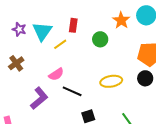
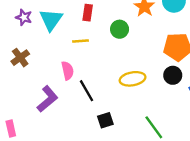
yellow line: (60, 44) -> (81, 41), moved, turned 32
pink semicircle: (56, 74) -> (68, 71), turned -70
black line: (72, 91) -> (86, 91), turned 36

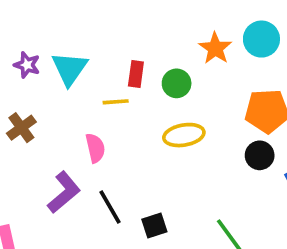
red rectangle: (88, 13) -> (136, 74), moved
yellow ellipse: (133, 79) -> (184, 135), moved
black line: (86, 91) -> (110, 207), moved

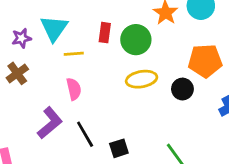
purple star: (27, 65) -> (22, 38), moved, turned -30
green circle: (177, 83) -> (136, 40), size x1.4
yellow line: (116, 102) -> (74, 54), moved
black circle: (260, 155) -> (182, 89), moved

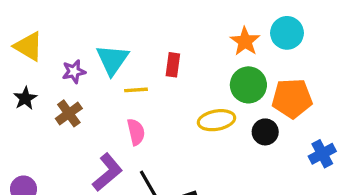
green circle: (136, 40) -> (248, 85), moved

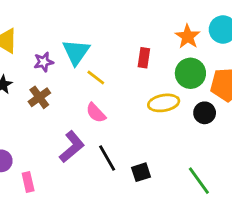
red rectangle: (173, 65) -> (144, 58), moved
yellow line: (136, 90) -> (96, 78), turned 42
pink semicircle: (136, 132) -> (96, 113), turned 150

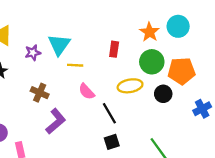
yellow line: (96, 78) -> (75, 65), turned -35
brown cross: (39, 97) -> (40, 93), moved, turned -30
pink semicircle: (96, 113) -> (87, 92), moved
black line: (107, 158) -> (109, 113), moved

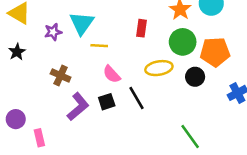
black square: (112, 142) -> (107, 102), moved

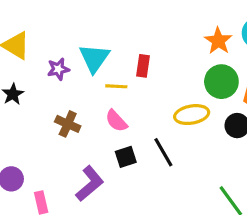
red rectangle: (142, 28) -> (143, 66), moved
pink semicircle: (112, 74) -> (116, 121), moved
purple L-shape: (78, 107) -> (90, 184), moved

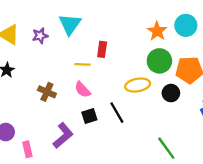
cyan triangle: (94, 58) -> (70, 24), moved
purple star: (58, 69) -> (40, 36), moved

